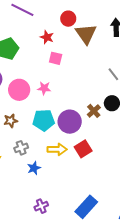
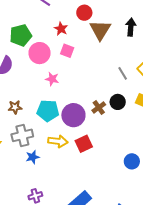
pink circle: (19, 90) -> (40, 53), moved
gray cross: (21, 148) -> (22, 135), size x1.5

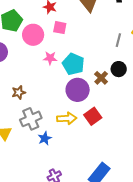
gray line: (123, 73) -> (118, 40), turned 56
cyan pentagon: (48, 111) -> (73, 64), moved, turned 30

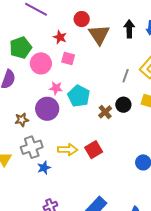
purple circle: (78, 90) -> (47, 109), moved

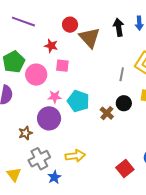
red square: (94, 150) -> (125, 169), moved

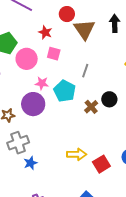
gray line: (122, 74) -> (85, 71), moved
yellow arrow: (75, 156) -> (77, 154), moved

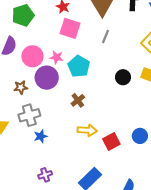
pink square: (54, 54) -> (70, 28), size x1.5
pink circle: (27, 59) -> (32, 56), moved
gray line: (85, 71) -> (105, 37), moved
brown cross: (91, 107) -> (78, 100), moved

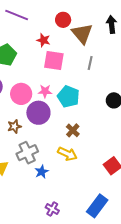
yellow arrow: (87, 130) -> (67, 154), moved, turned 30
purple cross: (45, 175) -> (52, 209), turned -32

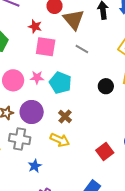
gray line: (90, 63) -> (82, 49), turned -72
purple circle: (38, 113) -> (32, 112), moved
gray cross: (27, 153) -> (20, 139), turned 35
blue star: (42, 172) -> (35, 166), moved

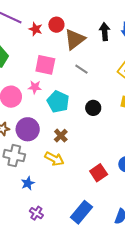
brown triangle: (74, 20) -> (75, 39), turned 30
red star: (35, 26) -> (36, 29), moved
pink star: (37, 77) -> (35, 87), moved
black circle: (106, 86) -> (93, 108), moved

